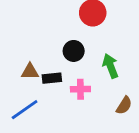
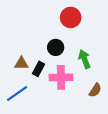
black rectangle: (52, 78) -> (39, 69), turned -56
pink cross: (80, 89) -> (61, 77), size x1.5

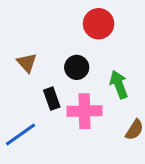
brown triangle: (21, 63) -> (27, 63), moved, turned 48
black rectangle: (39, 69) -> (52, 99), turned -48

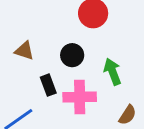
brown triangle: (27, 63) -> (24, 51), turned -30

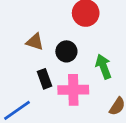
brown triangle: (24, 51) -> (35, 42), moved

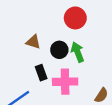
green arrow: (104, 67) -> (78, 52), moved

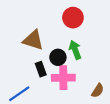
brown triangle: (33, 42) -> (33, 40), size x1.5
black circle: (59, 50) -> (58, 57), moved

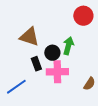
red circle: (73, 18) -> (83, 16), moved
green arrow: (75, 50) -> (68, 46), turned 36

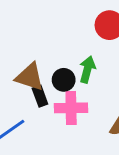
brown triangle: (29, 37) -> (30, 77), moved

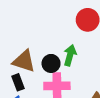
black rectangle: (40, 96) -> (18, 82), moved

